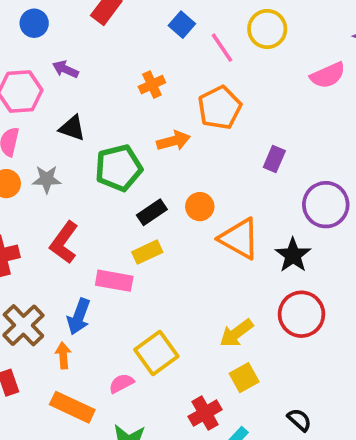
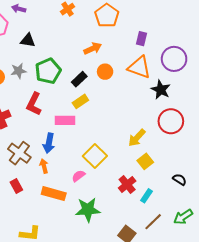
orange arrow: (173, 141) -> (93, 48), moved
green pentagon: (119, 168) -> (48, 71), moved
orange triangle: (239, 239) -> (139, 67), moved

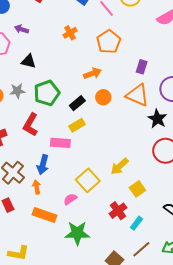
yellow arrow: (137, 138) -> (120, 166), moved

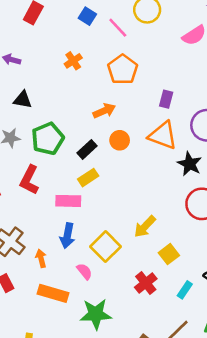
blue arrow: (43, 165) -> (67, 236), moved
pink semicircle: (70, 199) -> (84, 271), turned 88
cyan rectangle: (136, 223) -> (185, 290), moved

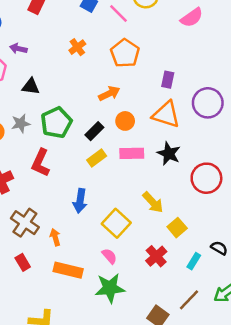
black star: (190, 164) -> (169, 154), moved
pink rectangle: (68, 201) -> (132, 153), moved
yellow arrow: (145, 227) -> (153, 202), turned -85
blue arrow: (67, 236) -> (80, 201), moved
pink semicircle: (84, 271) -> (109, 256), moved

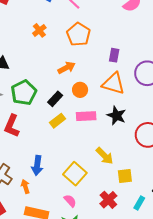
blue arrow: (80, 201) -> (37, 165), moved
yellow square: (177, 228) -> (125, 176), turned 35

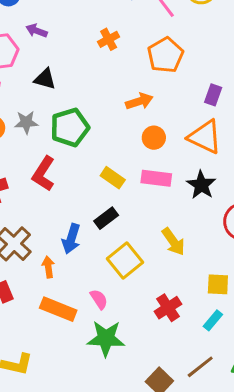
black rectangle: (55, 99) -> (106, 218), moved
yellow rectangle: (58, 121) -> (113, 178), turned 63
yellow square: (125, 176) -> (218, 284), moved
pink semicircle: (70, 201) -> (99, 299), moved

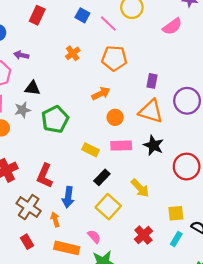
orange pentagon: (165, 55) -> (114, 58), turned -30
gray star: (26, 122) -> (22, 110), moved
red L-shape: (44, 174) -> (45, 176), moved
black rectangle: (106, 218) -> (102, 177), moved

